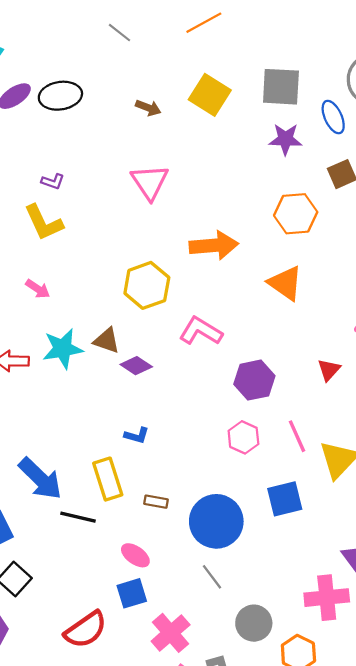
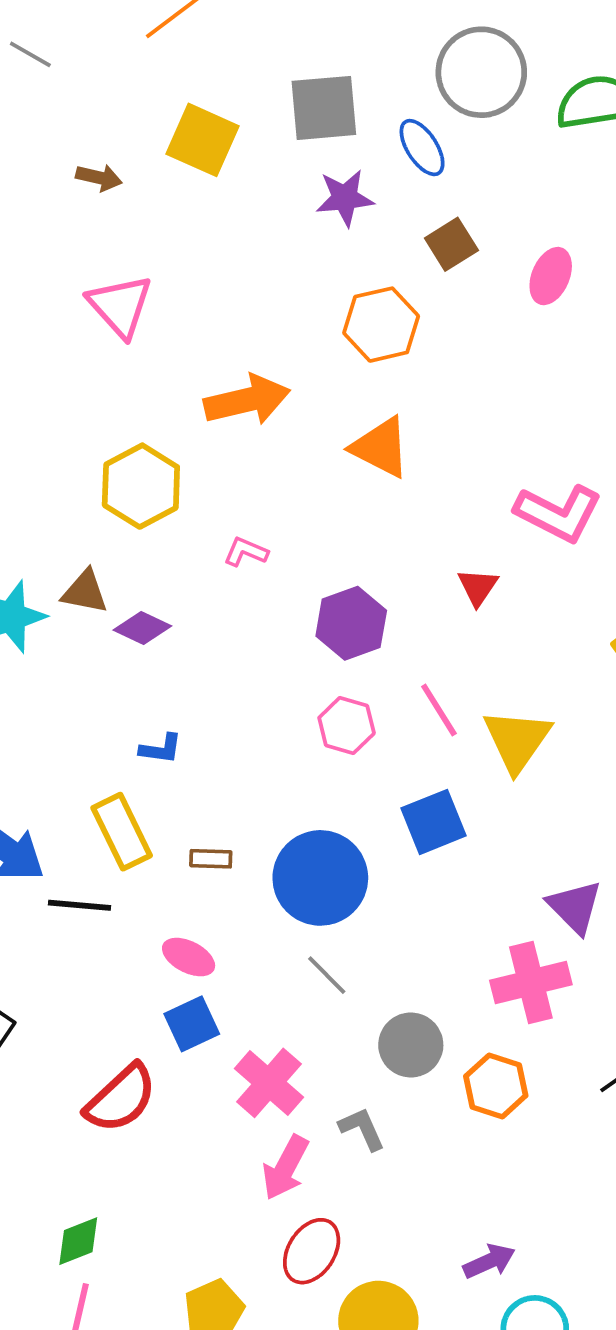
pink L-shape: (201, 331) -> (246, 552), size x0.6

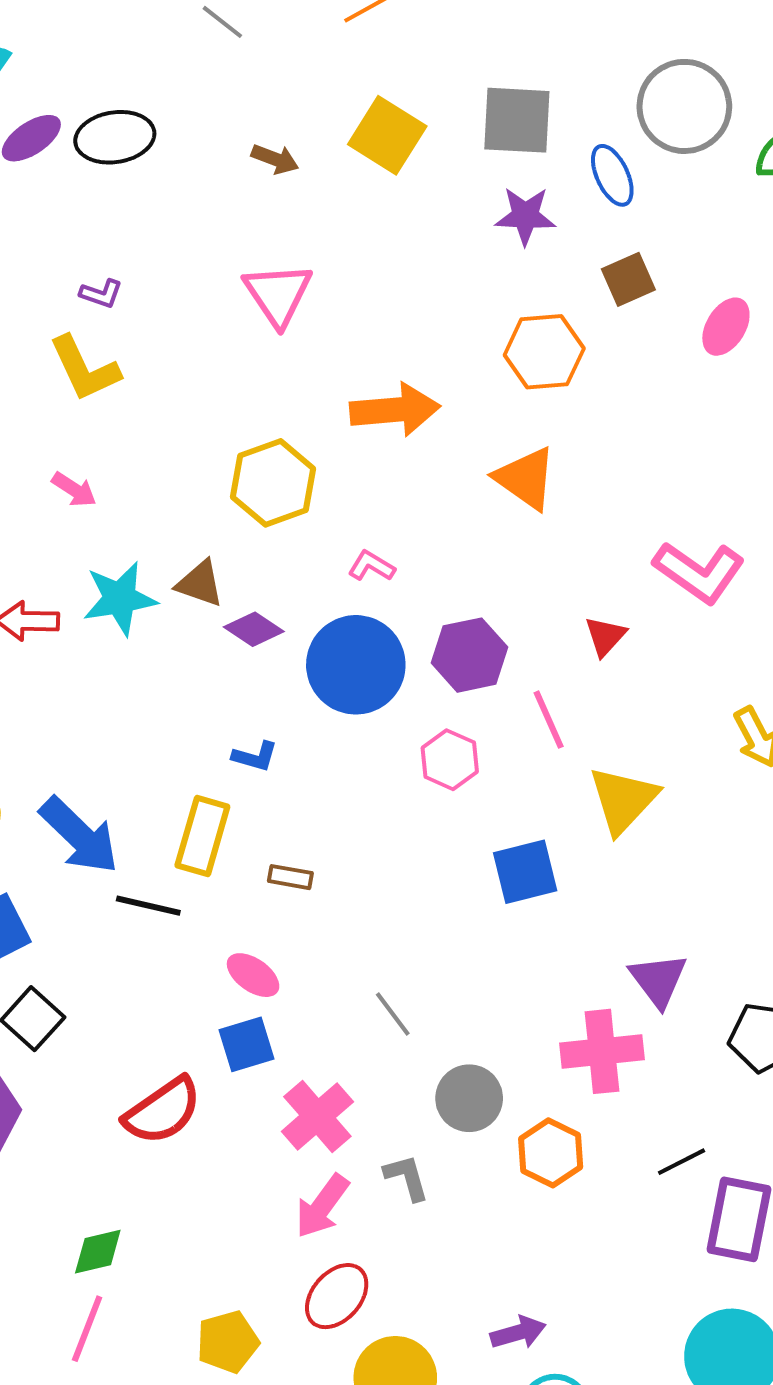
pink line: (439, 710) -> (549, 720), moved
yellow rectangle: (122, 832) -> (202, 836), turned 34
blue circle: (320, 878) -> (356, 665), moved

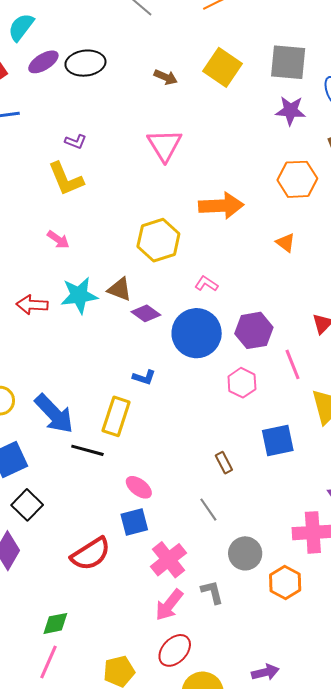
orange triangle: (526, 478) -> (286, 243), size x0.6
brown rectangle: (290, 877) -> (224, 463), moved, turned 50

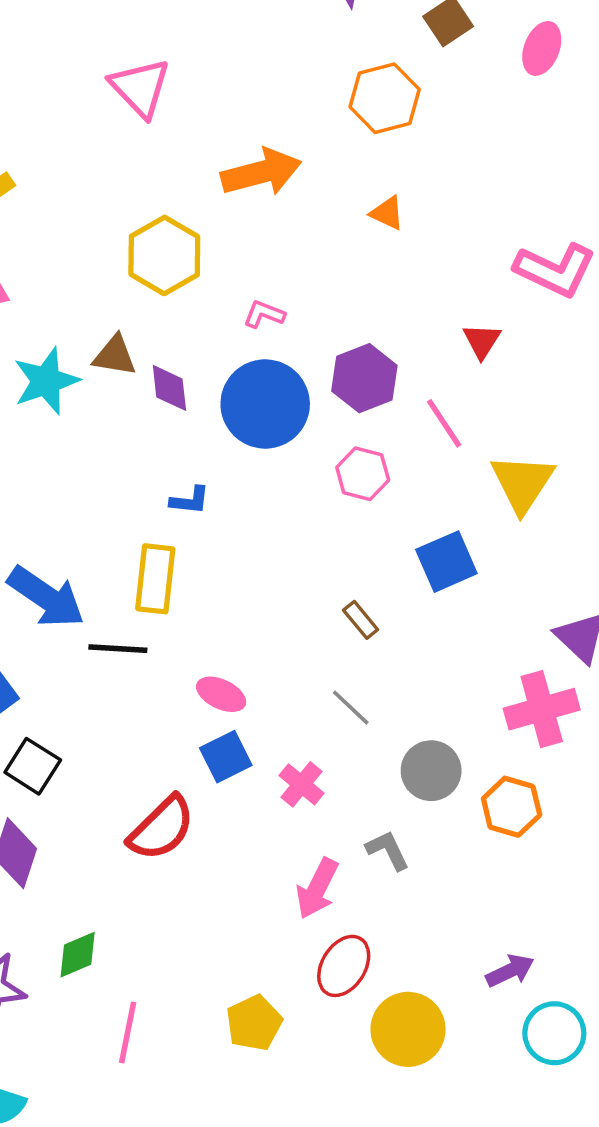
purple diamond: (146, 313) -> (169, 388), turned 60
pink cross: (168, 560) -> (302, 784), moved, size x0.7
green diamond: (55, 623) -> (78, 955), moved

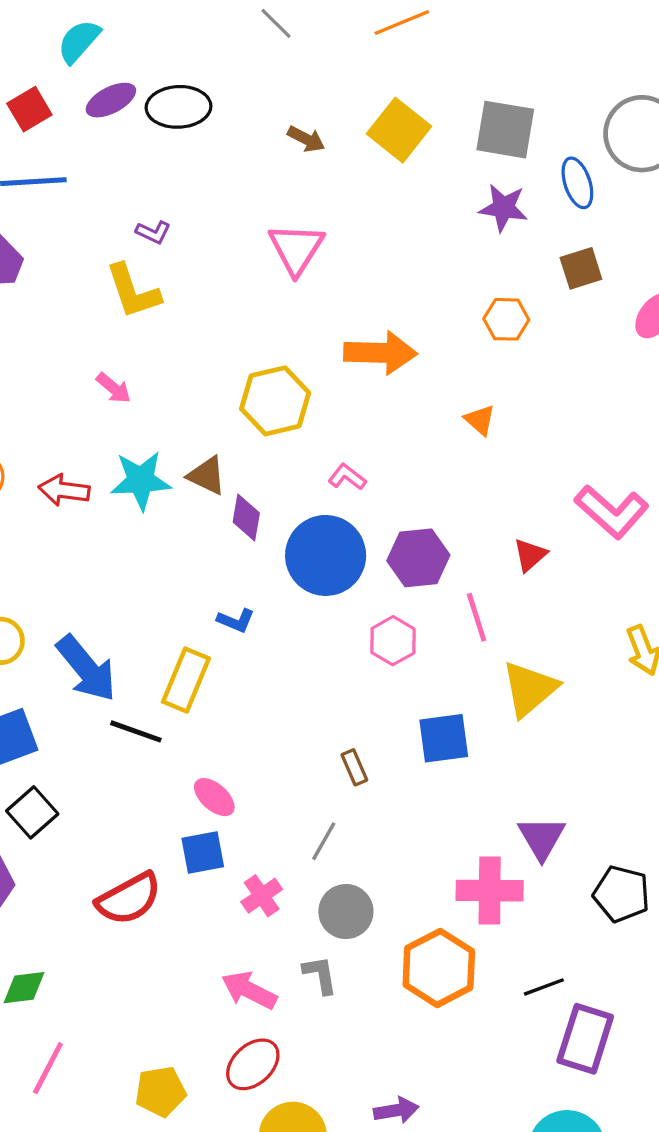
orange hexagon: (385, 98) -> (506, 319), size x0.7
gray line: (351, 708) -> (324, 841), turned 60
gray circle: (431, 771) -> (346, 912), moved
orange hexagon: (512, 807) -> (439, 968), size x1.4
pink arrow: (317, 888) -> (249, 990), turned 74

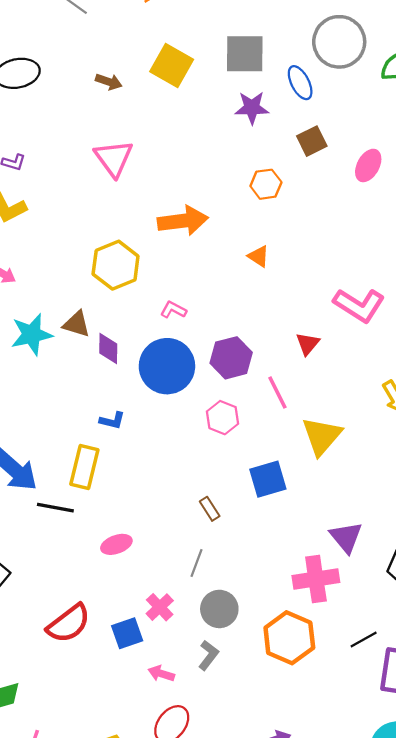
pink ellipse: (214, 797) -> (116, 544), turned -52
blue square: (203, 853) -> (127, 633), moved
gray L-shape: (320, 975) -> (208, 655), turned 56
pink arrow: (249, 990) -> (161, 674), size x0.7

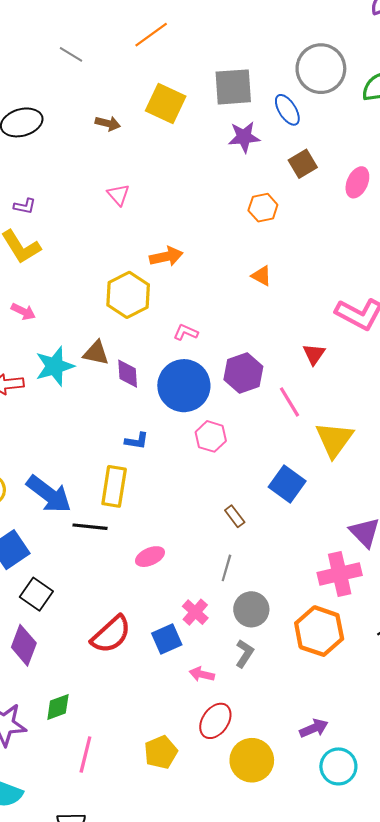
pink triangle: (114, 158) -> (118, 195), size x0.6
orange arrow: (183, 221) -> (166, 256), moved, size x0.7
pink hexagon: (222, 418) -> (211, 436), moved
blue square: (268, 479) -> (287, 484), turned -33

